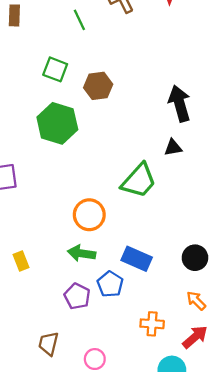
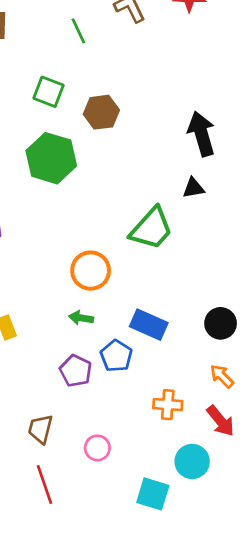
green arrow: (82, 253) -> (81, 318), size x0.7
red arrow: (195, 337) -> (221, 421), turned 92

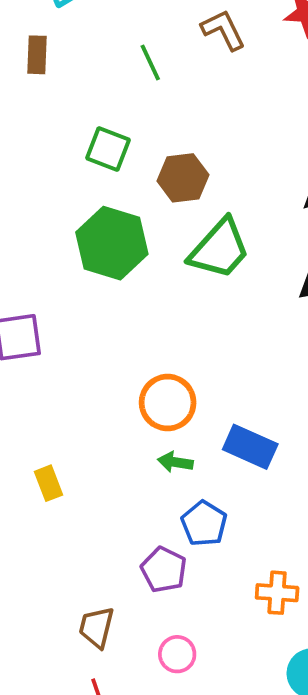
green trapezoid: (151, 229) -> (219, 249), moved
green arrow: (81, 318) -> (175, 462), moved
blue rectangle: (149, 325) -> (250, 447), moved
purple pentagon: (76, 371) -> (164, 570), moved

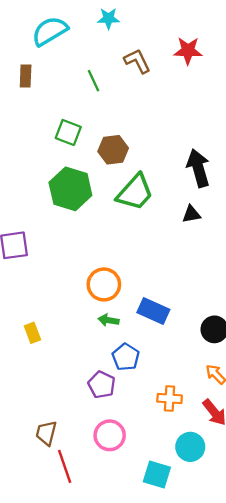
brown trapezoid: (97, 627) -> (46, 433), moved
pink circle: (177, 654) -> (110, 435), size x1.4

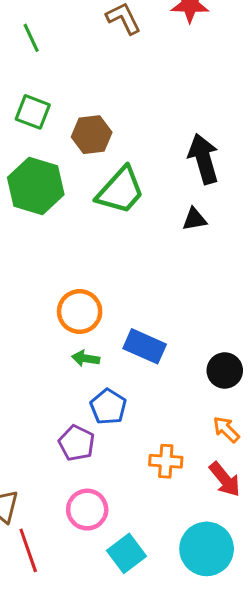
green line: (94, 81) -> (31, 38), moved
cyan circle: (190, 447) -> (207, 549), moved, size x1.4
cyan square: (157, 475) -> (126, 553), moved, turned 36

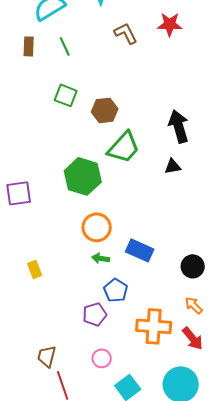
green hexagon: (36, 186) -> (83, 176), moved
purple pentagon: (77, 443) -> (95, 314), turned 30
orange cross: (166, 461) -> (154, 326), size x1.6
pink circle: (87, 510) -> (102, 358), size x0.7

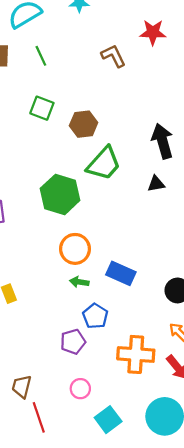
brown L-shape: (126, 33) -> (113, 56), moved

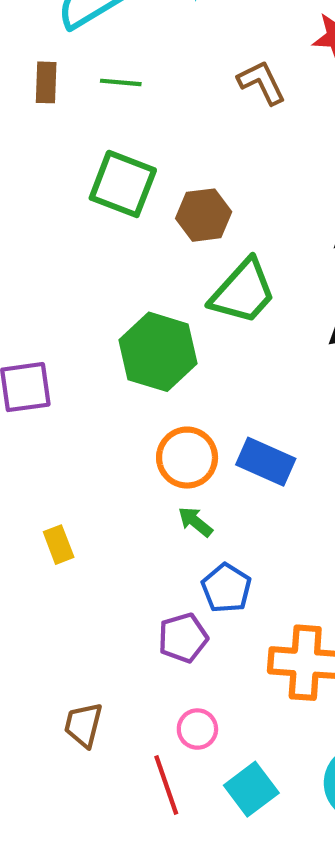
green line: (41, 56) -> (121, 82), turned -60
green square: (42, 108) -> (123, 184), size x1.4
blue rectangle: (121, 273) -> (266, 462), moved
green arrow: (79, 282) -> (195, 522), turned 30
red line: (39, 417) -> (166, 785), moved

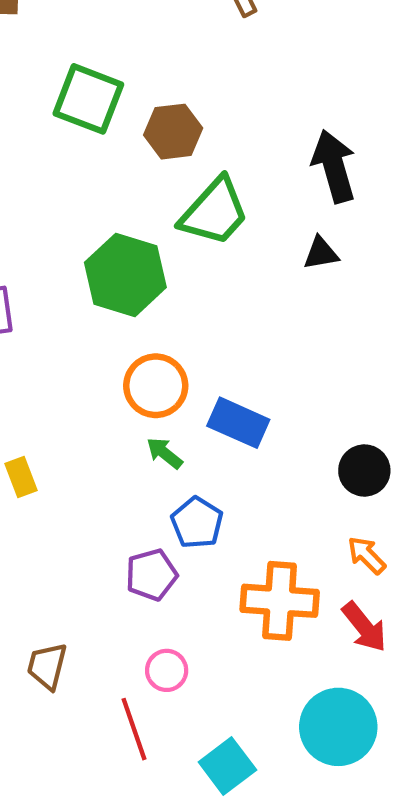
blue rectangle: (266, 462) -> (238, 423), moved
cyan square: (251, 789) -> (227, 766), moved

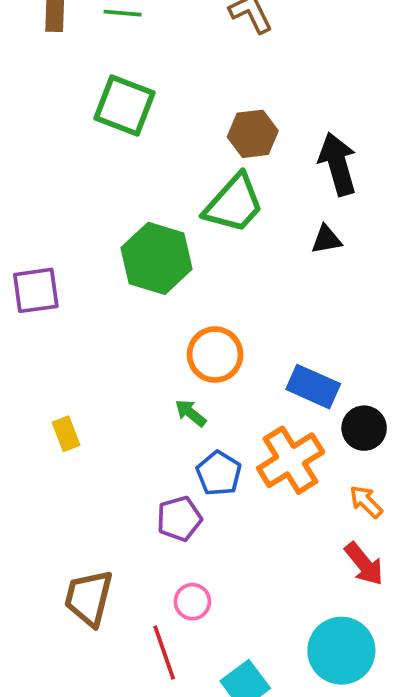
brown hexagon: (173, 132) -> (253, 134), moved
orange circle: (156, 386) -> (215, 355), moved
blue rectangle: (238, 423) -> (313, 387), moved
orange cross: (280, 601) -> (291, 460), moved, turned -36
brown trapezoid: (47, 666) -> (89, 598), size x1.4

